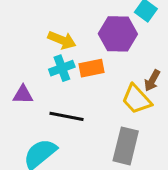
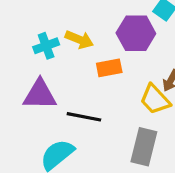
cyan cross: (62, 68) -> (46, 46), moved
purple triangle: (23, 95) -> (40, 95), size x1.6

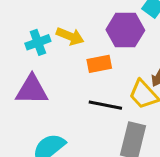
black line: (84, 117) -> (105, 105), moved

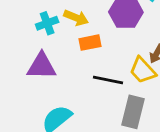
orange rectangle: (99, 64) -> (90, 43), moved

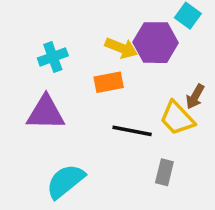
yellow arrow: (76, 18) -> (121, 48), moved
gray rectangle: (133, 112) -> (164, 172), size x0.6

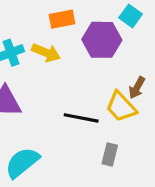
yellow arrow: (121, 48) -> (46, 53), moved
orange rectangle: (109, 82) -> (62, 19), moved

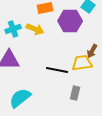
yellow trapezoid: (121, 107) -> (82, 63), turned 125

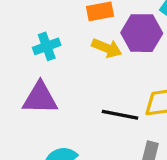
yellow arrow: (35, 29) -> (107, 48), moved

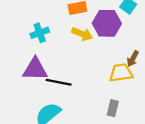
black line: (120, 115) -> (59, 82), moved

